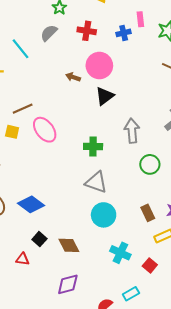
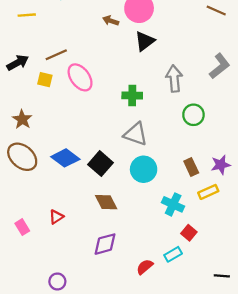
black square: (39, 239) -> (100, 164), moved, size x1.5
cyan cross: (120, 253) -> (173, 204), moved
red triangle: (23, 259) -> (56, 217), turned -40
red square: (150, 265) -> (189, 233), moved

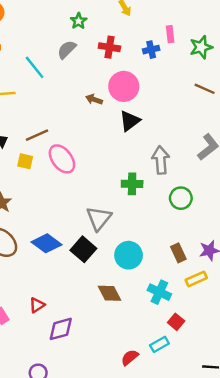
green cross: (132, 96) -> (132, 184), moved
gray triangle: (136, 134) -> (99, 218), moved, turned 50
brown diamond: (106, 202) -> (109, 293), moved
purple diamond: (105, 244) -> (61, 329), moved

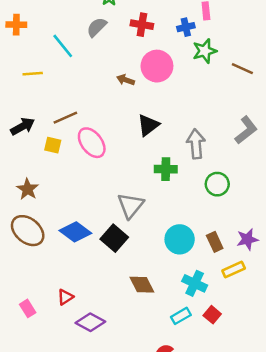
green star: (201, 47) -> (205, 51), moved
black triangle: (130, 121) -> (148, 125), moved
cyan circle: (129, 255) -> (180, 239), moved
purple diamond: (61, 329) -> (90, 322), turned 44
cyan rectangle: (159, 344) -> (181, 316), moved

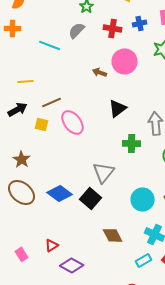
blue cross: (186, 27) -> (140, 23), moved
cyan line: (63, 46) -> (50, 45), turned -30
yellow line: (33, 74) -> (26, 81), moved

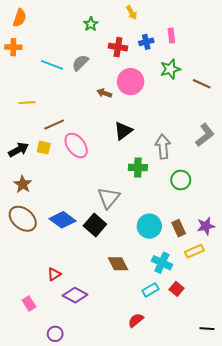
gray semicircle: (77, 30) -> (80, 63), moved
black arrow: (18, 109) -> (19, 150), moved
pink rectangle: (22, 254) -> (29, 304), moved

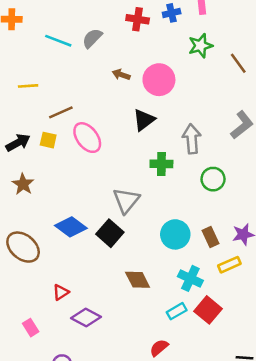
pink circle: (131, 82) -> (159, 80), moved
brown line: (202, 84) -> (238, 63), turned 30
brown ellipse: (23, 219) -> (23, 247), moved
red square: (177, 289) -> (208, 310), size x1.5

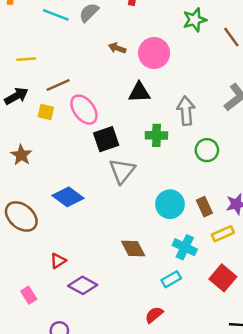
black triangle: (144, 120) -> (139, 92), turned 35
black arrow: (18, 143) -> (16, 96), moved
black square: (110, 233) -> (106, 139), moved, turned 30
red square: (208, 310) -> (223, 278), moved

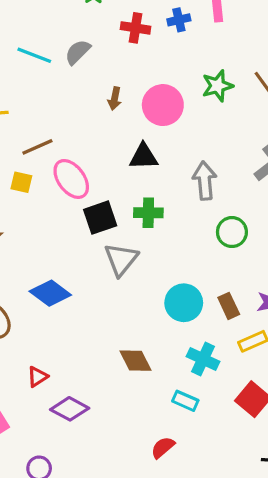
green star: (195, 20) -> (217, 86), moved
brown arrow: (117, 48) -> (115, 99), turned -98
green cross: (156, 135) -> (148, 213), moved
cyan rectangle: (171, 279) -> (185, 401), turned 54

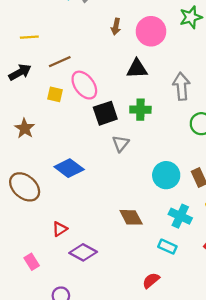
yellow square: (21, 182) -> (55, 94), moved
gray triangle: (121, 259) -> (121, 144), size x0.7

